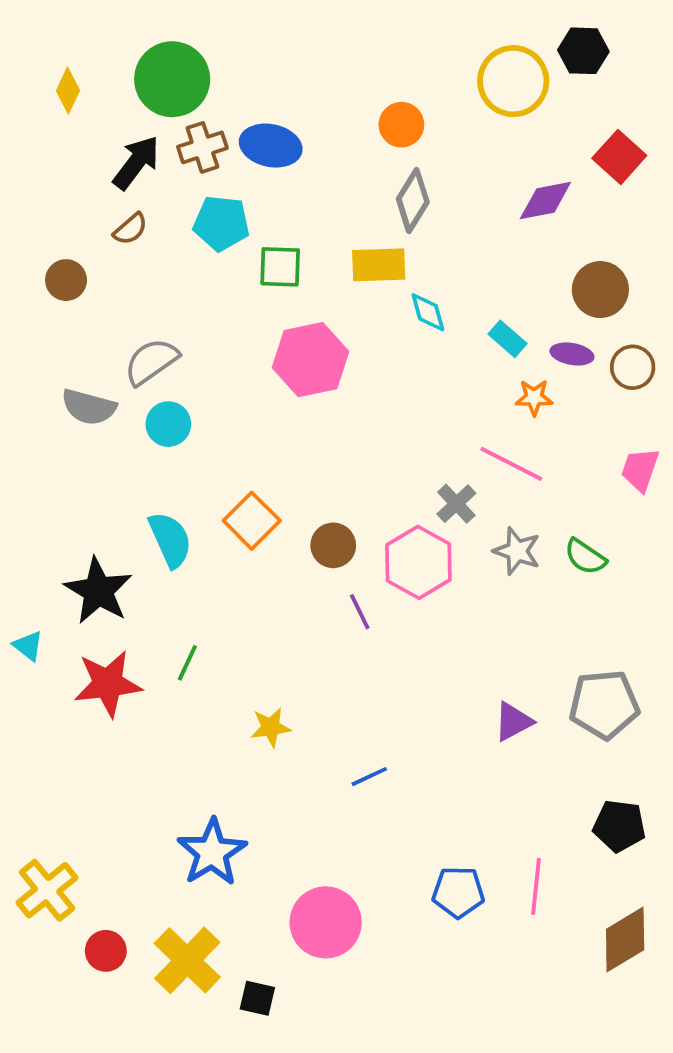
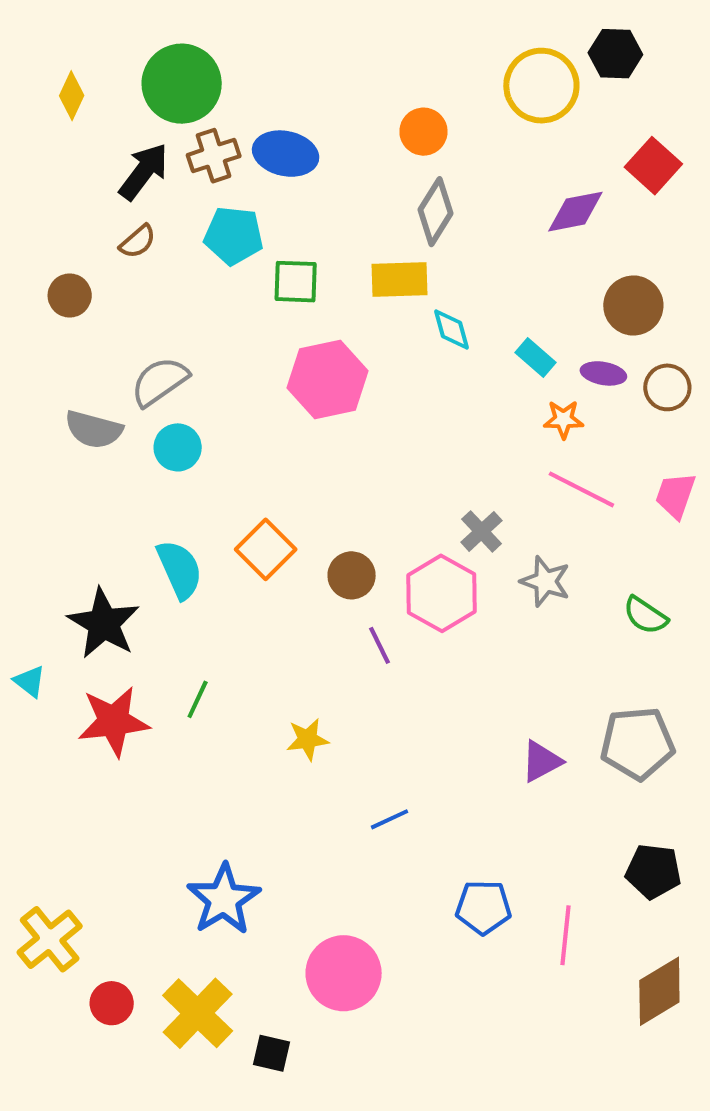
pink line: (511, 464) -> (581, 489), moved
green semicircle: (585, 557) -> (645, 615), moved
yellow star: (271, 727) -> (308, 739), moved
blue pentagon: (458, 892) -> (483, 907), moved

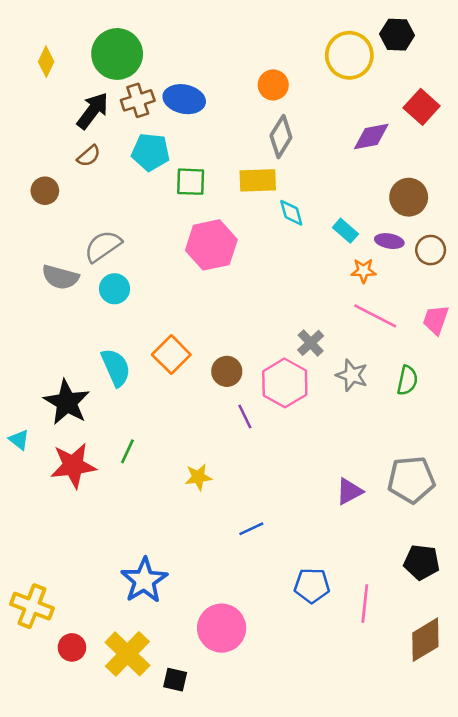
green semicircle: (645, 615) -> (407, 380), moved, turned -112
yellow cross: (50, 939) -> (32, 606), turned -30

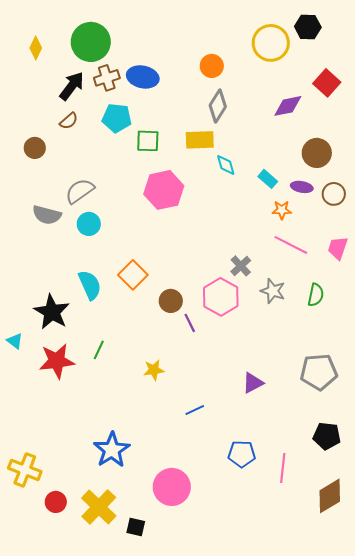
brown circle: (227, 371) -> (171, 301), moved
purple triangle: (349, 491) -> (253, 383), moved

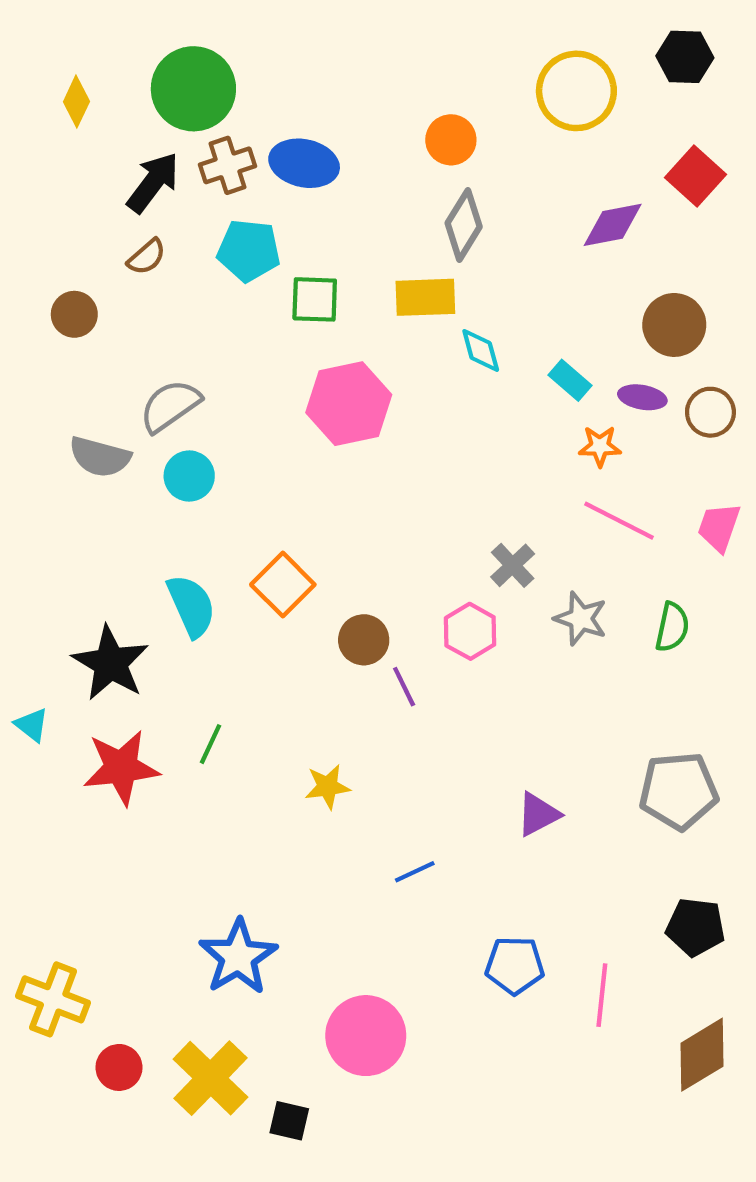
black hexagon: (308, 27) -> (685, 57), moved
pink hexagon: (221, 297) -> (470, 631), size x0.7

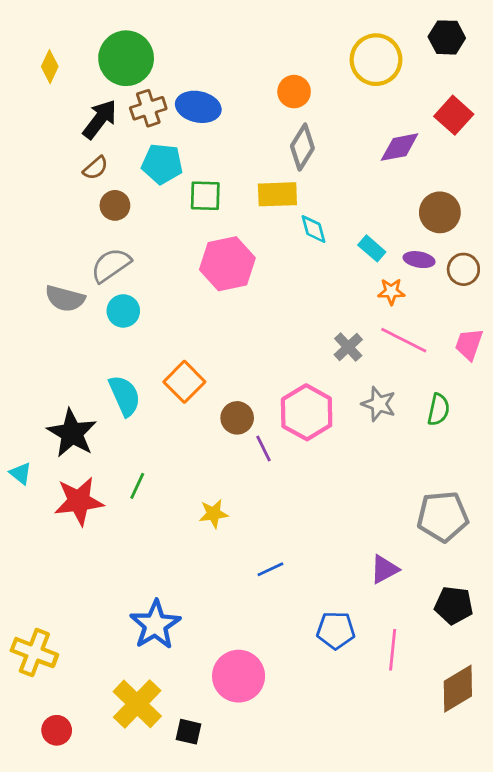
brown circle: (74, 314) -> (115, 205), moved
gray cross: (513, 565) -> (348, 347), moved
pink hexagon: (470, 631) -> (307, 412), size x1.5
purple triangle: (538, 814) -> (384, 569), moved
red circle: (119, 1067) -> (57, 730), moved

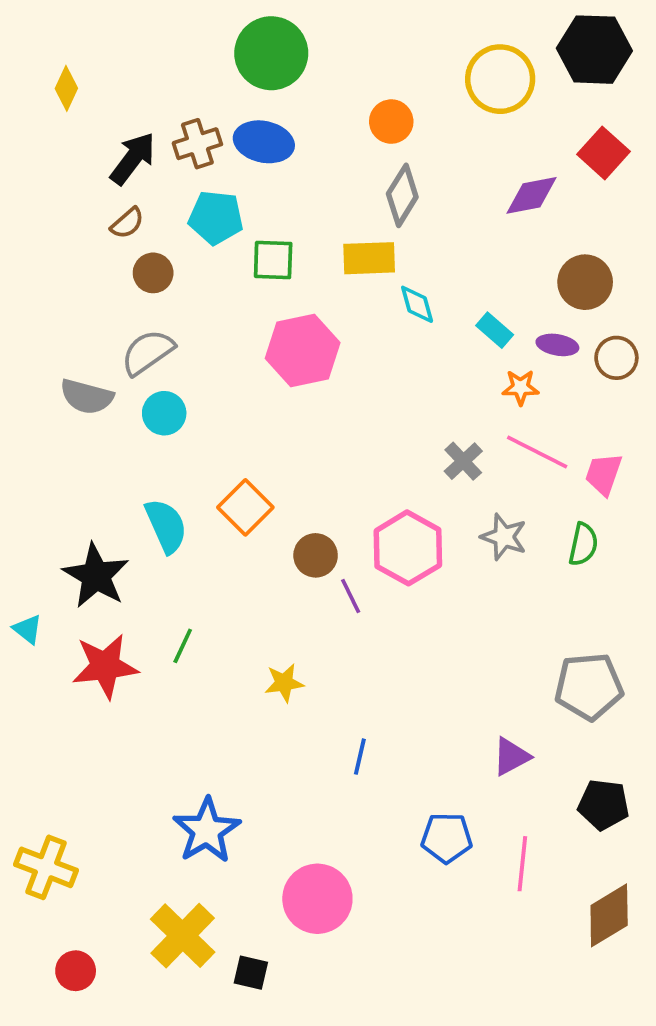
black hexagon: (447, 37) -> (594, 50), size x1.5
green circle: (126, 58) -> (271, 53), moved
pink trapezoid: (469, 344) -> (604, 474), moved
blue line: (270, 569) -> (360, 757), turned -52

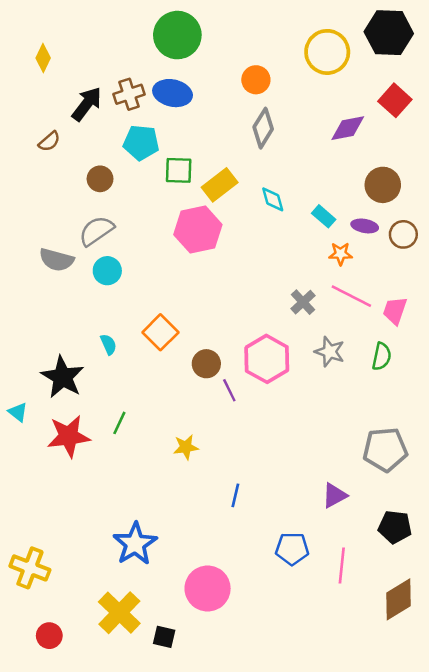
brown semicircle: (127, 223) -> (49, 141), moved
yellow rectangle: (369, 258) -> (220, 185), moved, turned -36
cyan semicircle: (166, 526) -> (108, 344), size x0.6

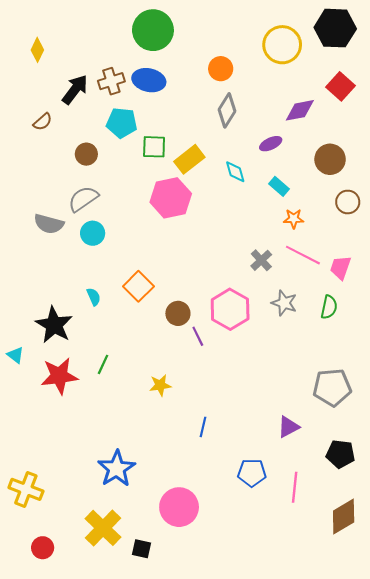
purple ellipse: (365, 226) -> (271, 144), moved, turned -35

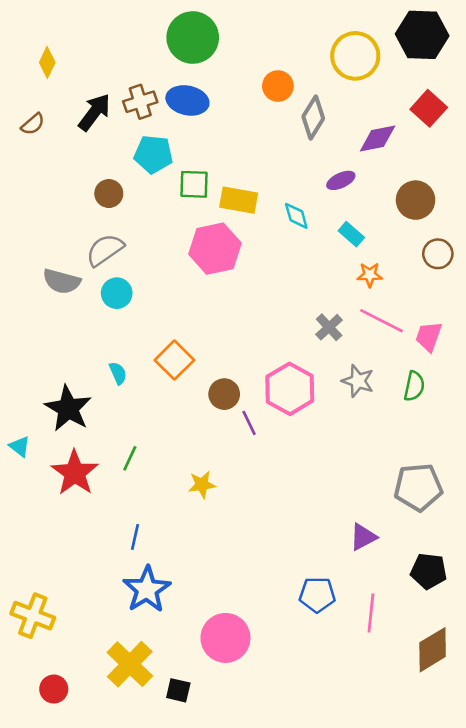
gray diamond: (227, 110) -> (313, 117), moved
brown semicircle: (43, 122) -> (33, 124), moved
yellow rectangle: (189, 159) -> (239, 200), turned 48
red star: (59, 376) -> (75, 473), turned -30
blue line: (203, 427) -> (135, 537), moved

